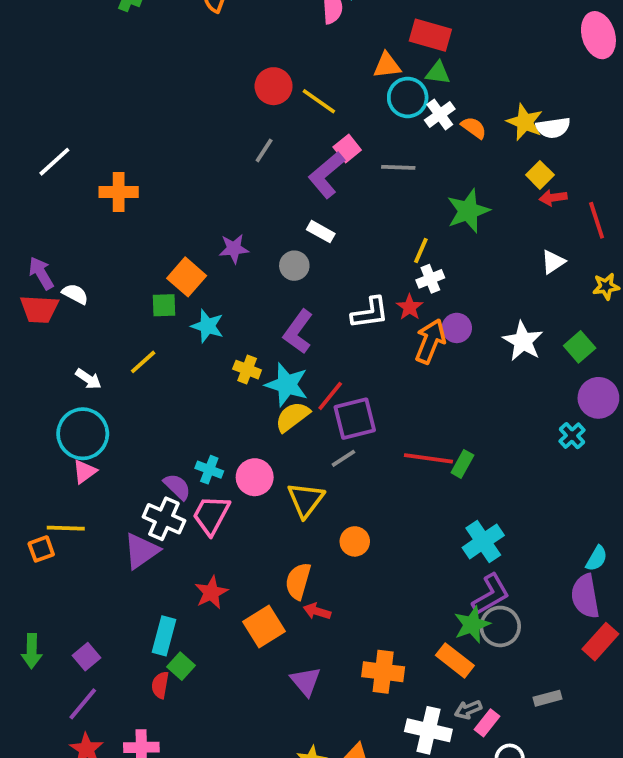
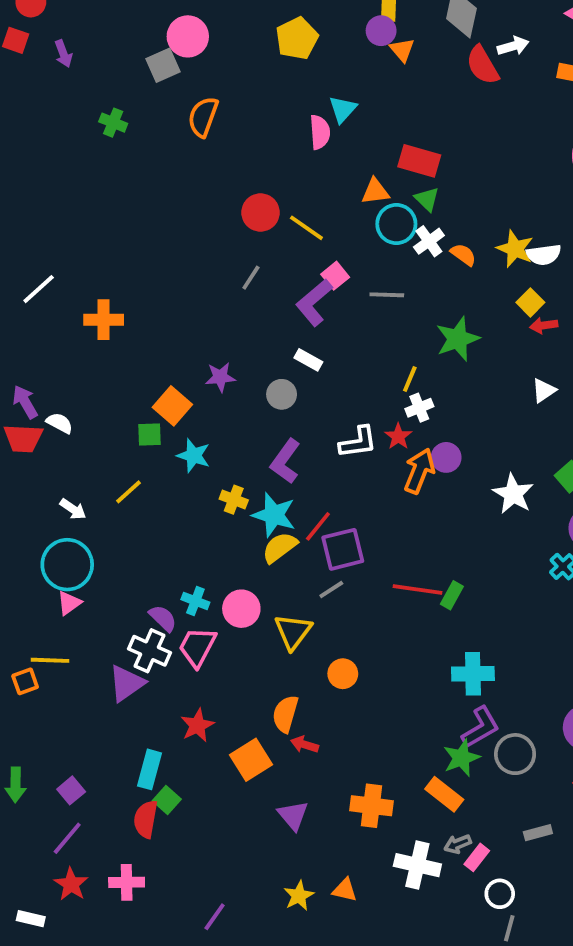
green triangle: (438, 73) -> (427, 199), turned 36
white star: (523, 341) -> (513, 494), moved
cyan cross: (483, 541) -> (473, 674), turned 33
gray circle: (500, 626) -> (515, 754), moved
red semicircle: (160, 685) -> (146, 819), size x1.4

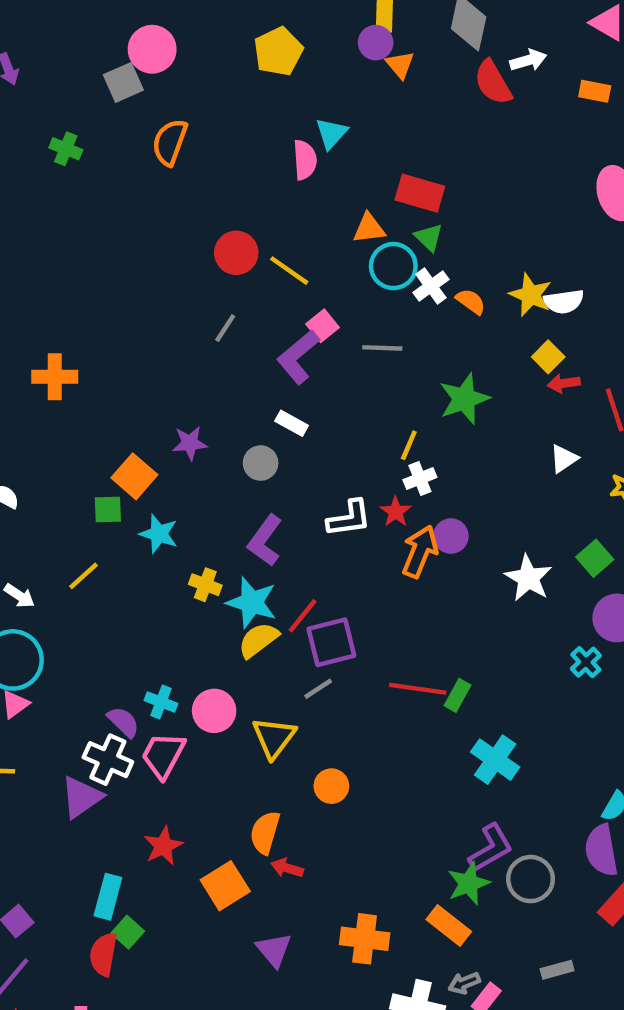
cyan cross: (473, 674) -> (495, 760), moved, turned 36

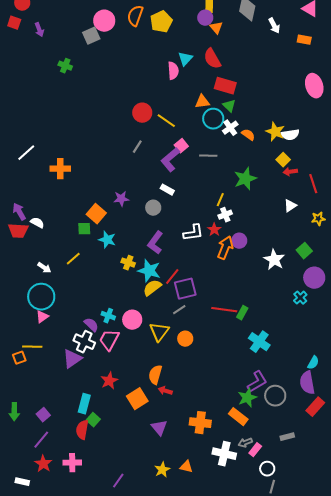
white arrow: (528, 60) -> (274, 26), turned 77
red semicircle: (493, 82) -> (212, 59), moved
orange semicircle: (170, 142) -> (135, 16), moved
orange circle: (331, 786) -> (185, 339), moved

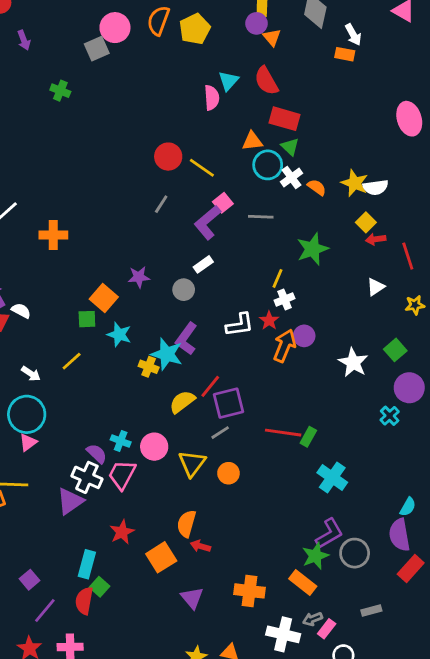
orange rectangle: (304, 40) -> (345, 54), moved
white rectangle: (167, 190) -> (203, 264), turned -64
cyan star: (149, 271) -> (167, 354), moved
purple line: (41, 440) -> (45, 611), moved

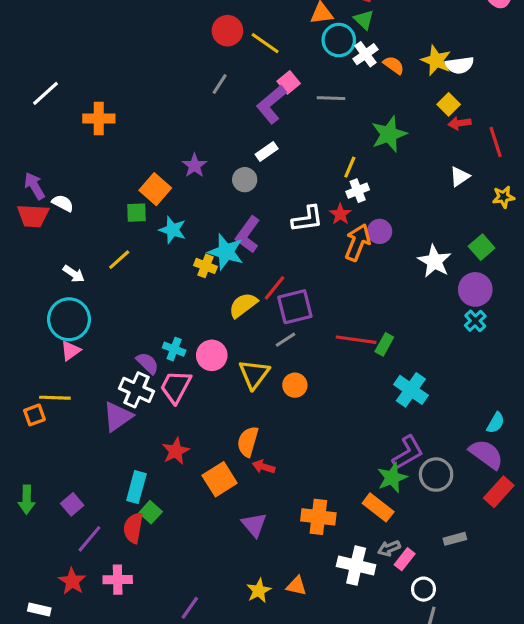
purple star: (139, 277) -> (194, 166), turned -30
purple circle: (409, 388) -> (475, 289), moved
purple semicircle: (399, 535) -> (486, 454), turned 136

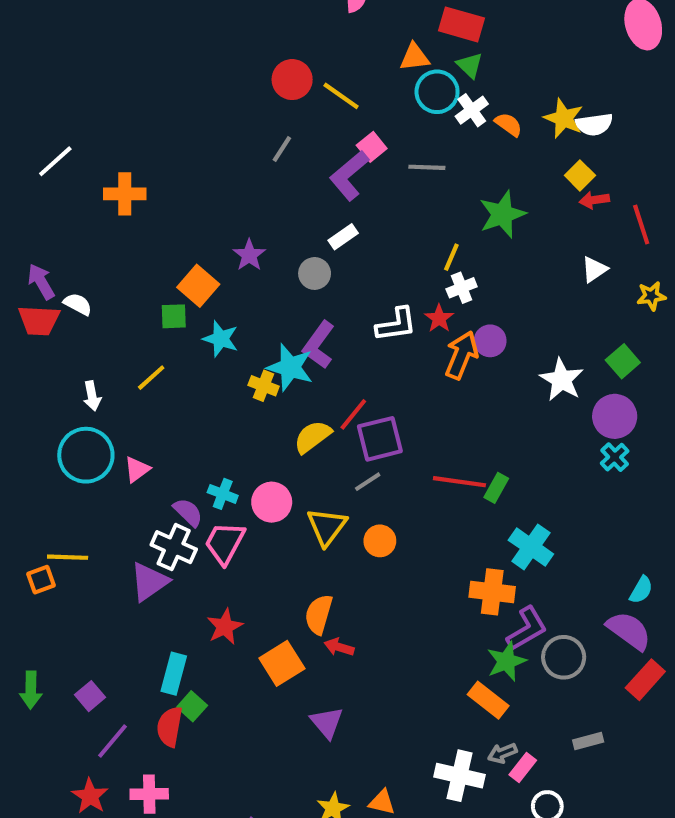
white arrow: (74, 274) -> (92, 396), turned 45
pink triangle: (71, 351) -> (137, 469), moved
orange cross: (318, 517) -> (492, 592), moved

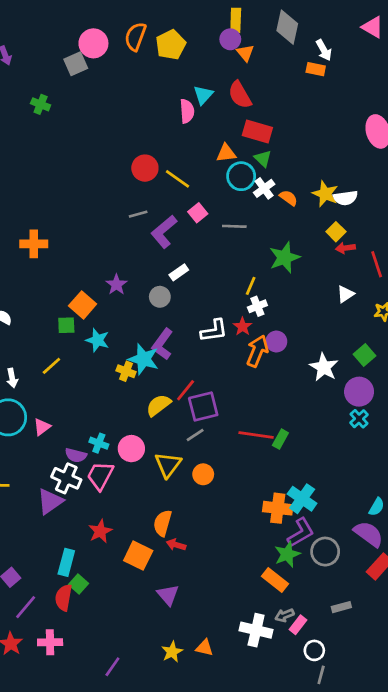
gray line: (282, 149) -> (138, 214), turned 42
purple L-shape: (349, 175) -> (164, 232), moved
purple semicircle: (188, 512) -> (76, 455), turned 150
cyan cross: (531, 547) -> (302, 499), moved
orange square: (282, 663) -> (138, 556), turned -32

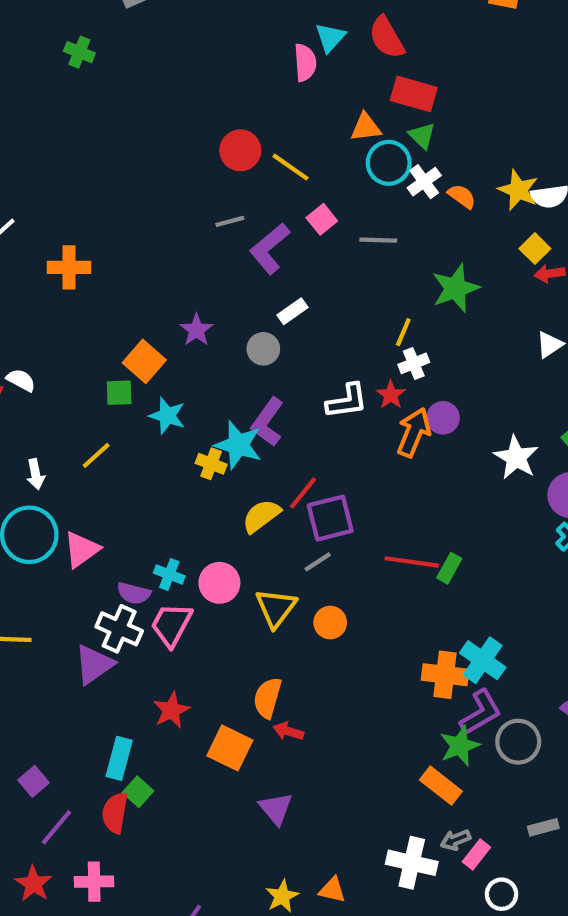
pink triangle: (42, 427) -> (82, 549), size x1.4

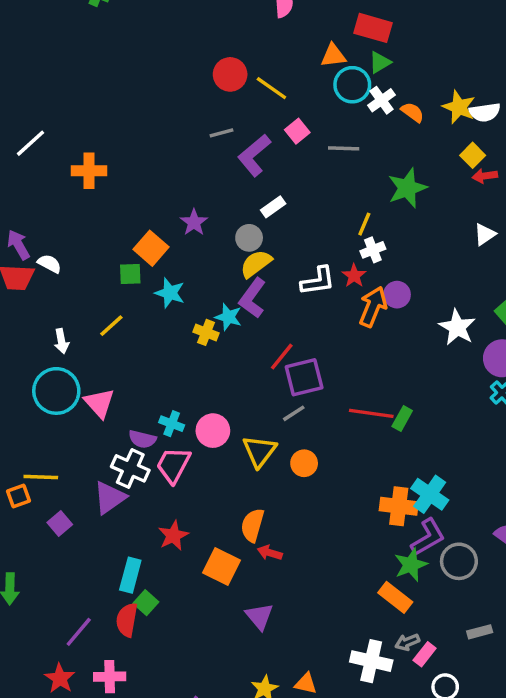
green triangle: (422, 136) -> (380, 62), turned 45
cyan star: (238, 445) -> (228, 317), size x0.7
yellow semicircle: (261, 516) -> (256, 264), moved
pink triangle: (82, 549) -> (99, 403), turned -36
purple square: (33, 781) -> (60, 523), moved

